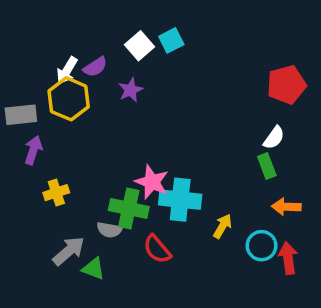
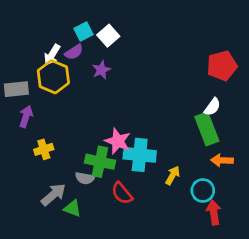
cyan square: (171, 40) -> (84, 32), moved
green rectangle: (267, 166) -> (207, 129), size x1.6
red arrow: (288, 258) -> (214, 212), moved

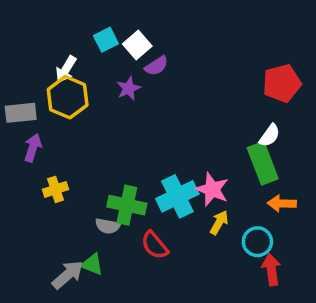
purple semicircle: (74, 52) -> (156, 66), moved
pink star: (118, 141) -> (212, 189), moved
cyan cross: (140, 155) -> (177, 196), turned -32
gray arrow: (53, 195) -> (68, 275), moved

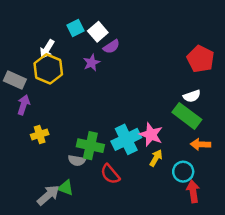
red pentagon: (282, 83) -> (201, 59), turned -30
gray rectangle: (21, 113) -> (15, 80), turned 30
white semicircle: (270, 135) -> (192, 96), turned 35
green rectangle: (263, 163) -> (187, 116), turned -32

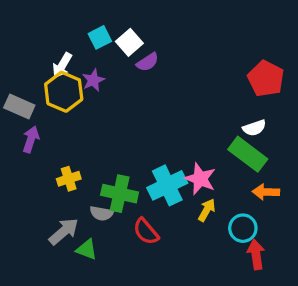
purple star: (92, 63) -> (93, 80), moved
yellow cross: (40, 134) -> (69, 179), moved
gray arrow: (48, 195) -> (64, 231), moved

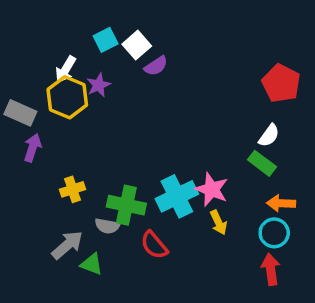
white semicircle: (254, 128) -> (269, 136), turned -35
green rectangle: (248, 154) -> (262, 163), size x0.7
yellow arrow: (207, 210) -> (219, 222), turned 125
cyan circle: (243, 228) -> (274, 233), moved

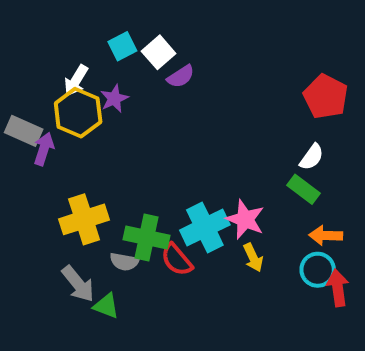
purple arrow: (33, 148) -> (44, 149), moved
yellow cross: (73, 189) -> (84, 219), size x1.6
gray arrow: (67, 245) -> (78, 284), turned 92
red semicircle: (154, 245) -> (177, 260), moved
red arrow: (271, 269) -> (338, 288), moved

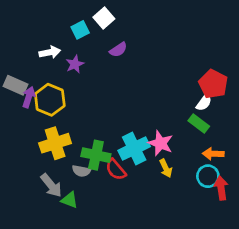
white square: (159, 52) -> (104, 18), moved
white arrow: (76, 80) -> (50, 52), turned -132
red pentagon: (326, 97) -> (213, 84), moved
yellow hexagon: (78, 113) -> (50, 100), moved

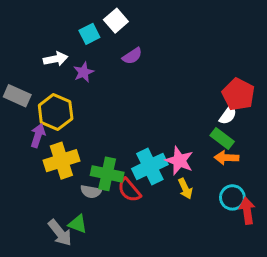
purple arrow: (29, 97) -> (38, 136), moved
orange arrow: (213, 154) -> (227, 158), moved
gray arrow: (51, 185) -> (60, 233), moved

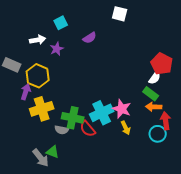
white square: (116, 21) -> (120, 14), moved, turned -35
red arrow: (247, 211) -> (166, 121), moved

